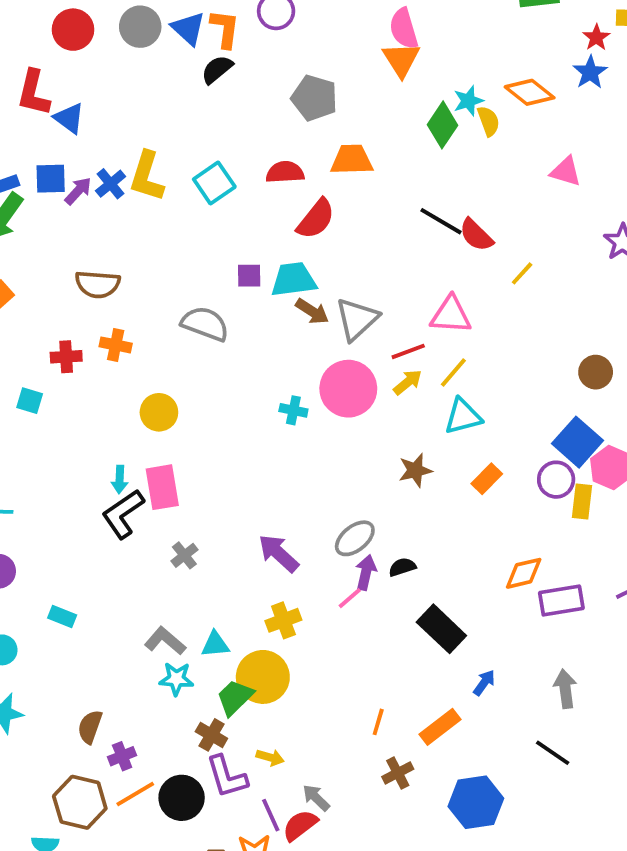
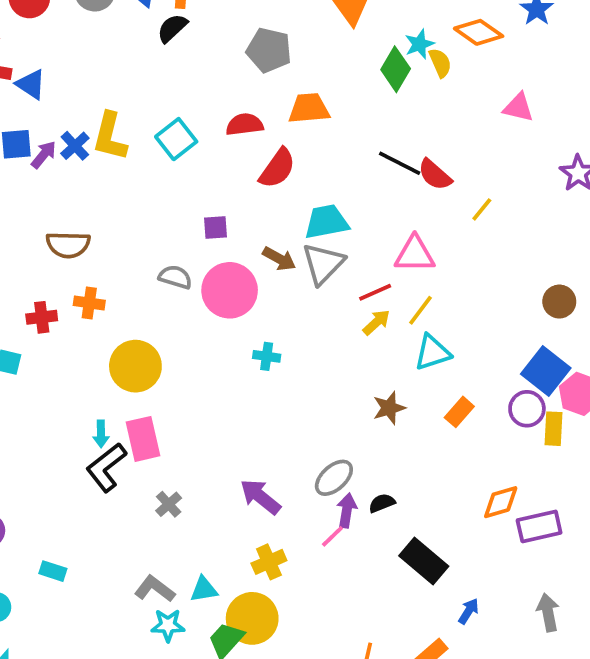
cyan trapezoid: (294, 280) -> (326, 222), moved
gray semicircle: (205, 324) -> (175, 277), size x0.7
pink circle: (348, 389) -> (230, 290), moved
yellow circle: (159, 412) -> (135, 366), size x1.4

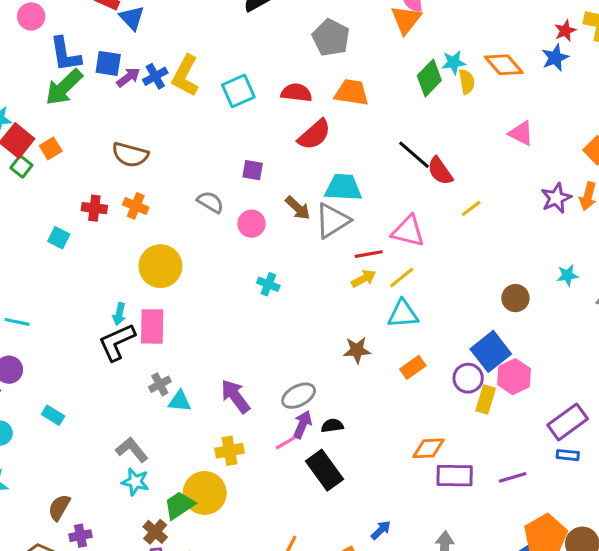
pink circle: (230, 290) -> (251, 224), size x0.6
black rectangle: (424, 561) -> (324, 470), moved
cyan triangle: (204, 589) -> (180, 401), moved

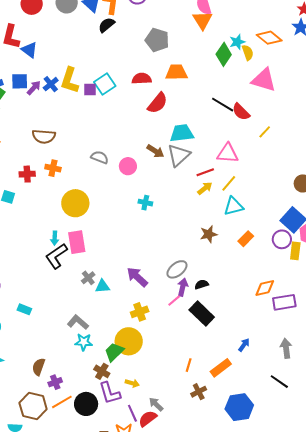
pink triangle: (521, 133) -> (264, 80), moved, size x1.5
purple square: (253, 170) -> (90, 90), moved

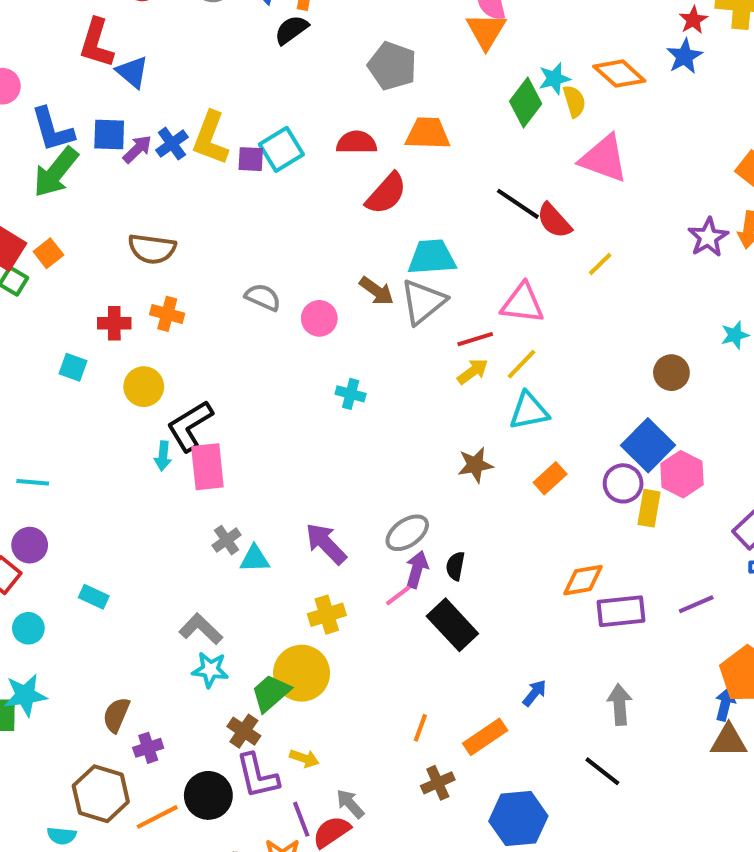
yellow circle: (75, 203) -> (144, 387), moved, size x0.7
black L-shape: (56, 256) -> (190, 426), moved
black semicircle: (202, 284) -> (455, 566), turned -64
orange line: (62, 402) -> (157, 817), moved

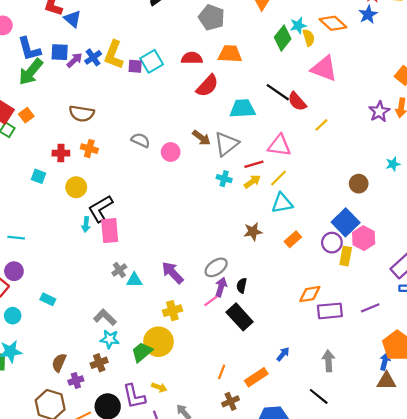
cyan trapezoid: (432, 257) -> (243, 109), moved
cyan cross: (351, 394) -> (224, 179), moved
brown cross: (244, 731) -> (99, 363), moved, turned 35

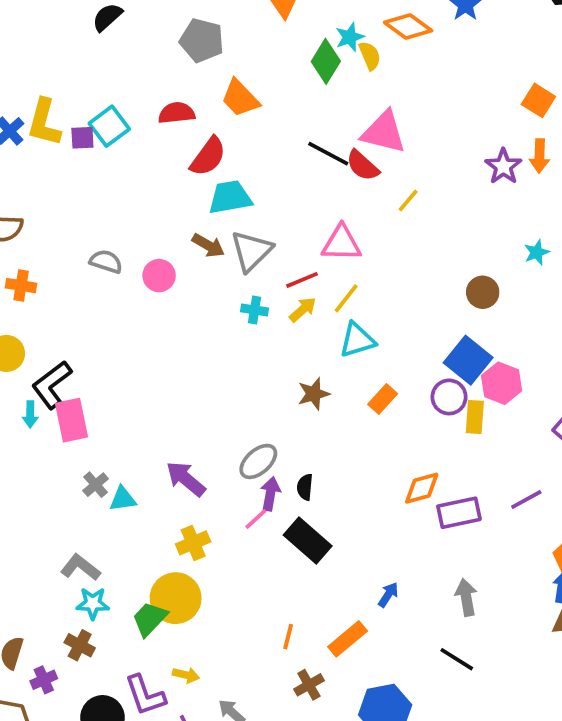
orange trapezoid: (230, 54) -> (240, 98), turned -130
pink triangle: (324, 69) -> (384, 132), moved
cyan trapezoid: (243, 109) -> (230, 197), moved
brown cross: (99, 363) -> (80, 645), turned -35

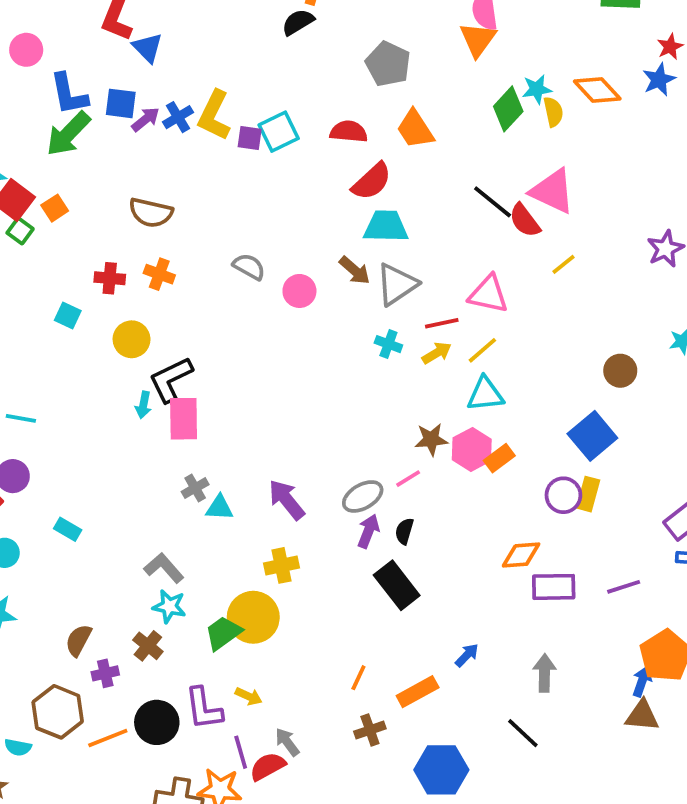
pink hexagon: (502, 383) -> (472, 449), moved
purple circle: (449, 397) -> (563, 495), moved
pink line: (256, 519) -> (408, 479), moved

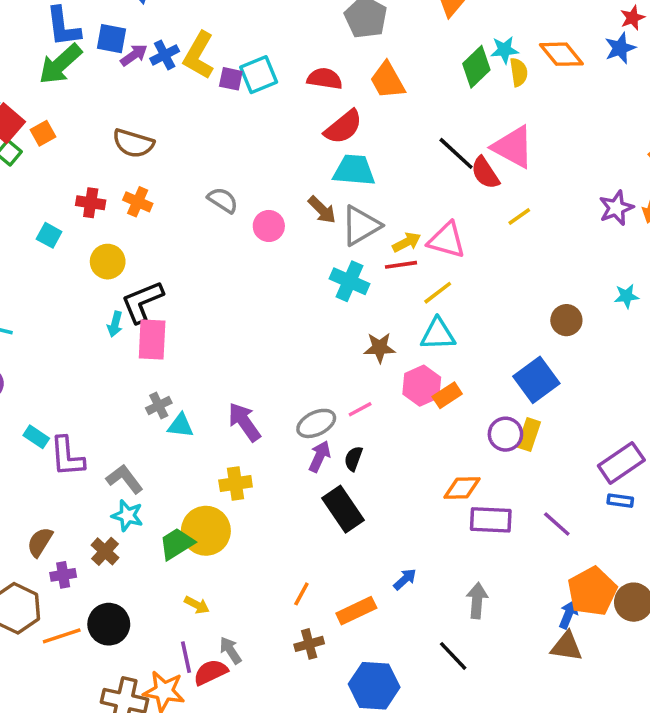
cyan cross: (388, 344) -> (349, 281), size x1.5
yellow arrow: (437, 353) -> (407, 242), moved
brown star: (431, 439) -> (380, 348), moved
purple line: (624, 587) -> (557, 524), turned 56
purple L-shape: (204, 709) -> (67, 457), moved

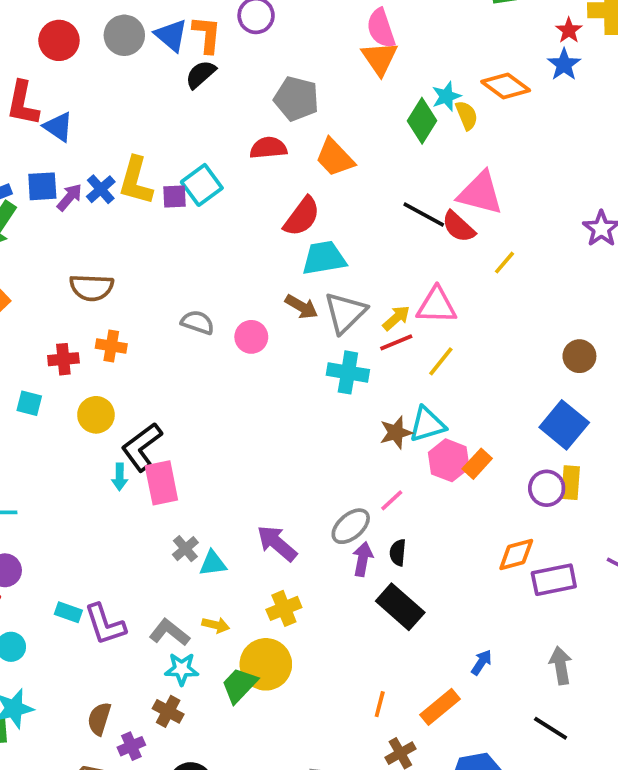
red semicircle: (325, 79) -> (268, 148), moved
cyan triangle: (438, 334) -> (427, 424), moved
yellow arrow: (197, 605) -> (216, 625), moved

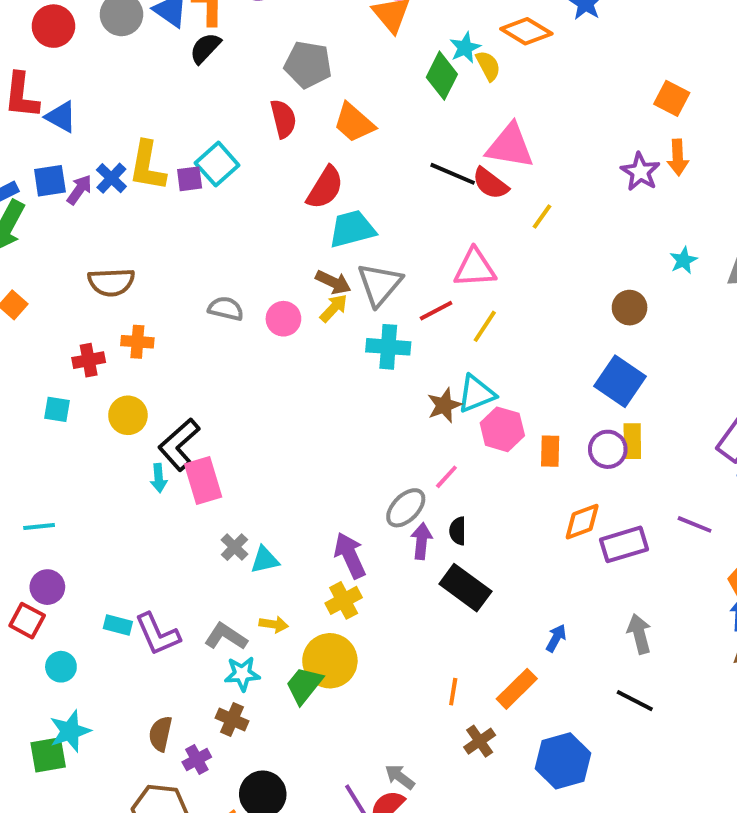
red semicircle: (268, 148) -> (283, 119), turned 87
yellow arrow: (396, 318) -> (334, 308), moved
orange rectangle: (477, 464) -> (550, 451), moved, turned -36
purple arrow: (277, 543) -> (350, 555), moved, turned 30

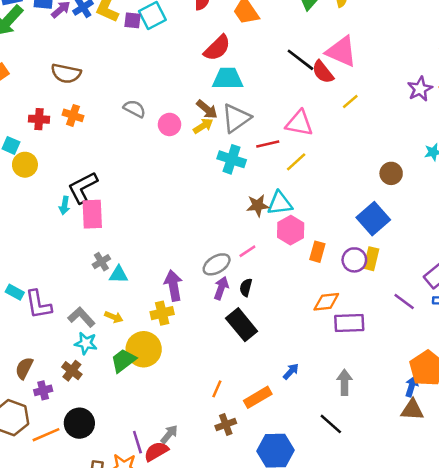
yellow circle: (128, 415) -> (25, 165), moved
purple line: (695, 524) -> (404, 301), moved
gray arrow: (400, 777) -> (169, 434), turned 78

